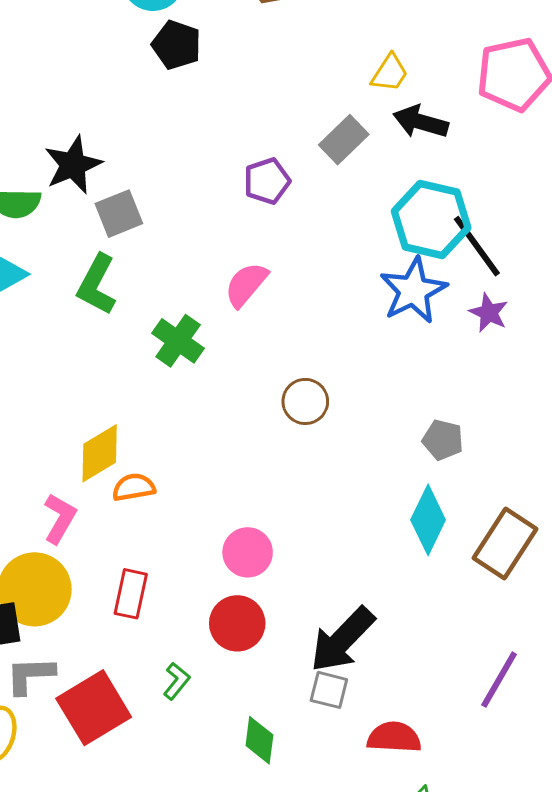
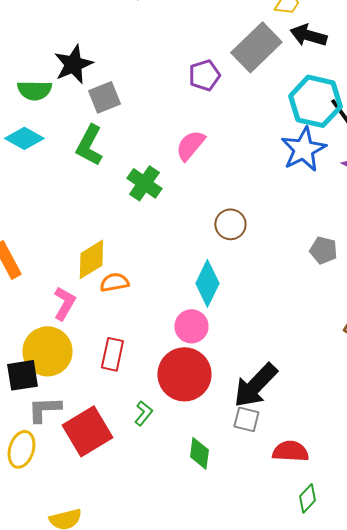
gray rectangle: (344, 140) -> (256, 47), size x1.5
cyan diamond: (428, 520) -> (207, 283), moved
red circle: (237, 623) -> (184, 374), size x1.4

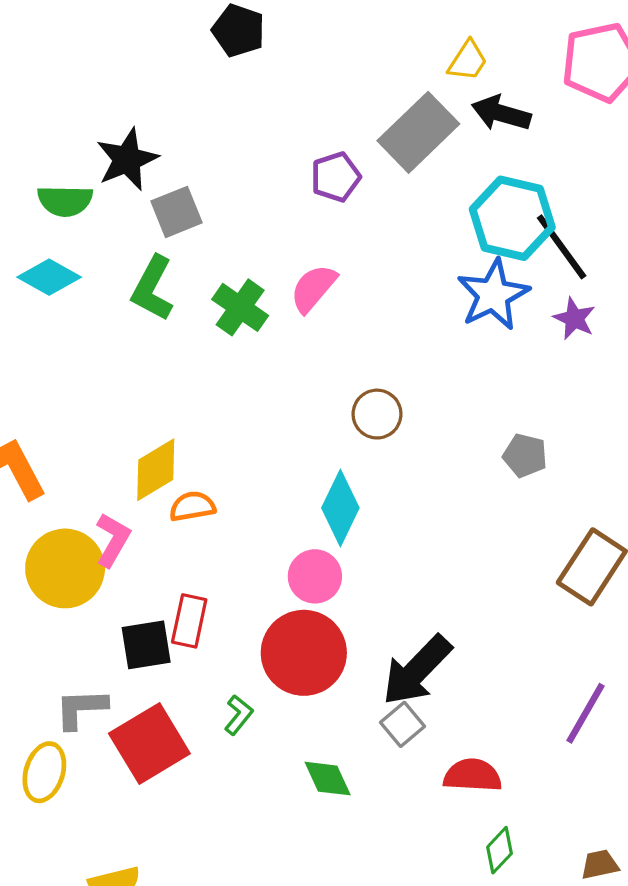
green cross: (144, 183) -> (240, 307), moved
yellow circle: (47, 351) -> (65, 568), moved
black square: (22, 375) -> (146, 645), moved
gray square: (246, 419) -> (402, 724), turned 36
green diamond: (199, 453) -> (328, 779), turned -32

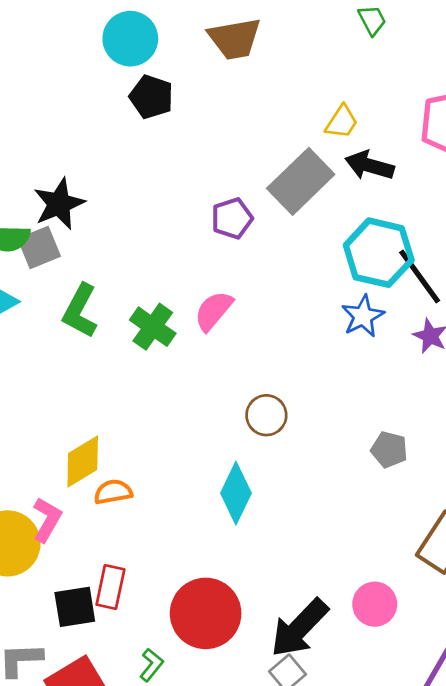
gray square: (176, 212) -> (39, 247), moved
blue star: (493, 295) -> (363, 316), size x0.7
pink circle: (315, 576) -> (375, 604), moved

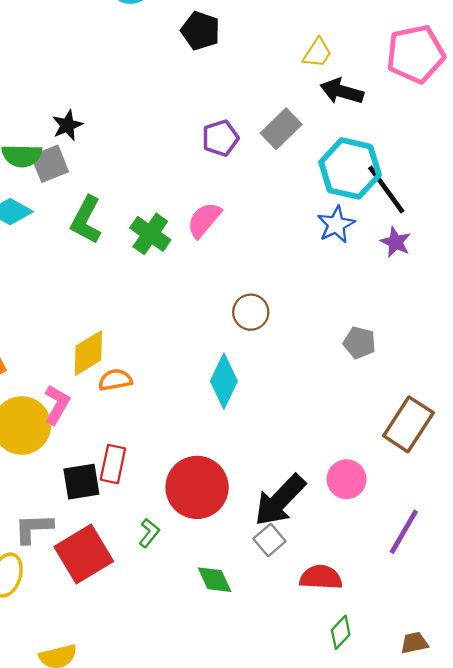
black pentagon: (151, 97) -> (201, 31), moved
gray rectangle: (301, 181) -> (281, 129), moved, size x0.7
black star: (59, 204) -> (67, 125), size x0.7

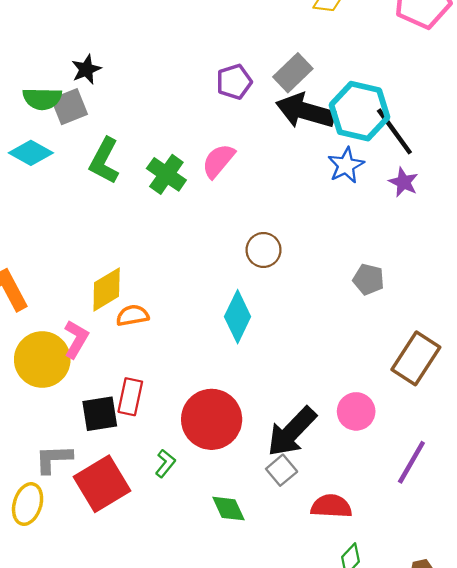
black arrow: (342, 91) -> (305, 111), moved, size x1.4

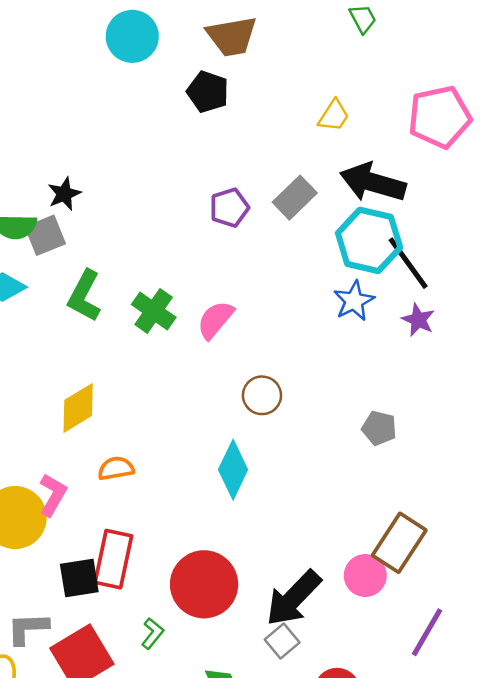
black arrow: (305, 111) -> (373, 182), moved
pink semicircle: (218, 161) -> (215, 320), moved
yellow diamond: (107, 289) -> (78, 408), moved
brown rectangle: (416, 358) -> (399, 543), moved
red rectangle: (130, 397) -> (113, 559), size x1.4

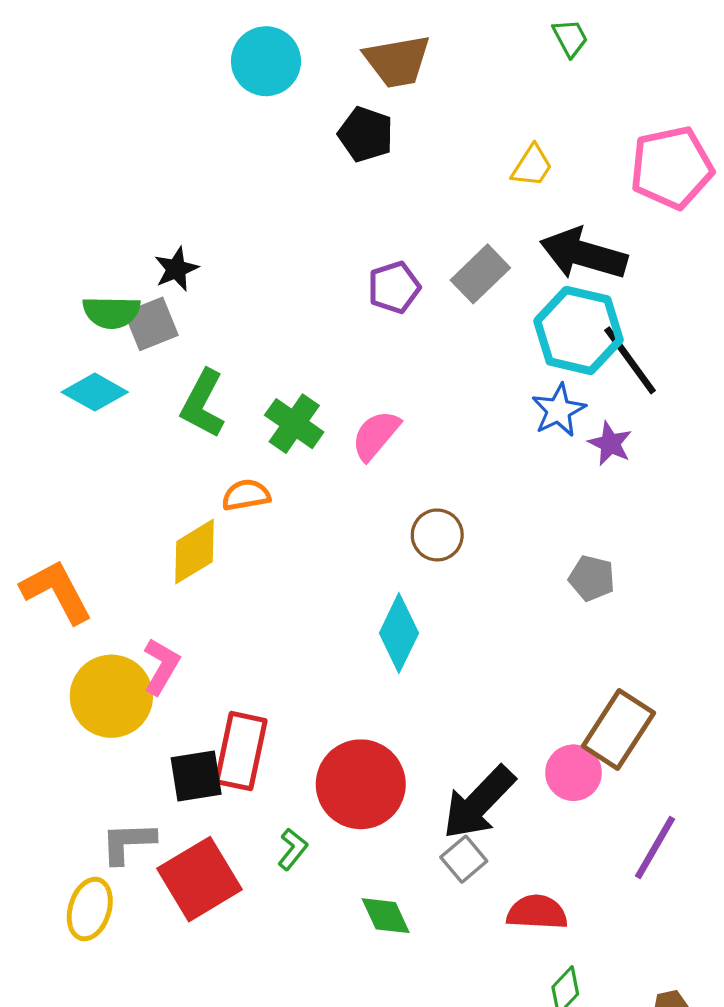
purple star: (418, 320) -> (610, 444), moved
orange semicircle: (116, 468) -> (246, 495), moved

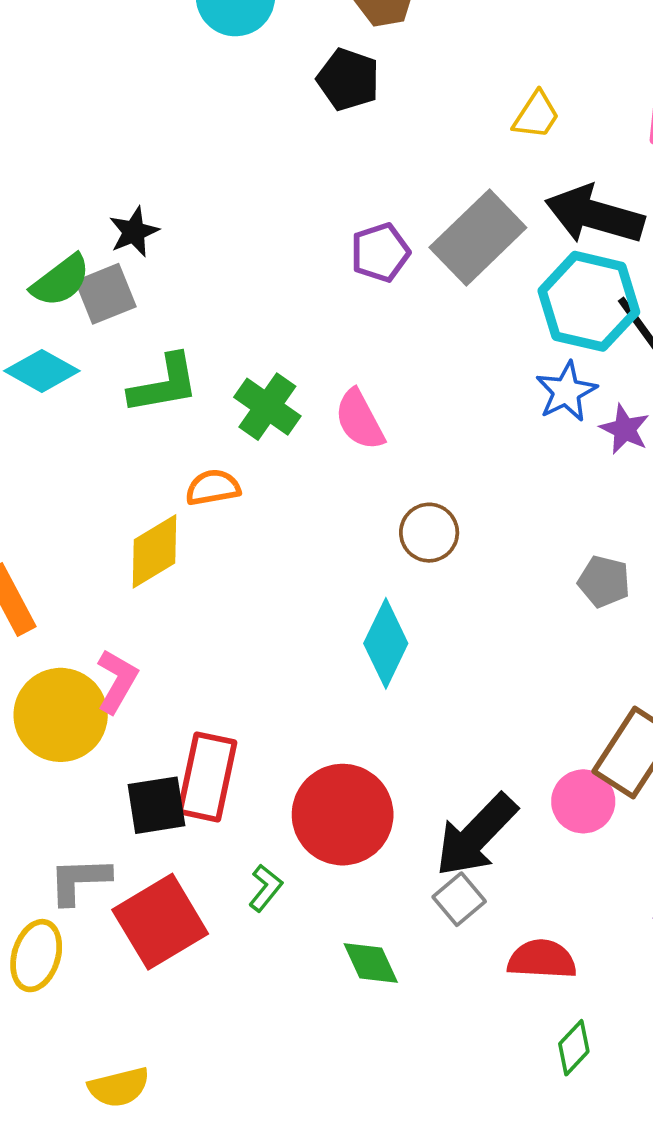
gray rectangle: (480, 274) -> (478, 237), size x1.4
green semicircle: (111, 312) -> (61, 281), turned -38
green L-shape: (203, 404) -> (164, 384), turned -128
pink semicircle: (376, 435) -> (360, 420), turned -68

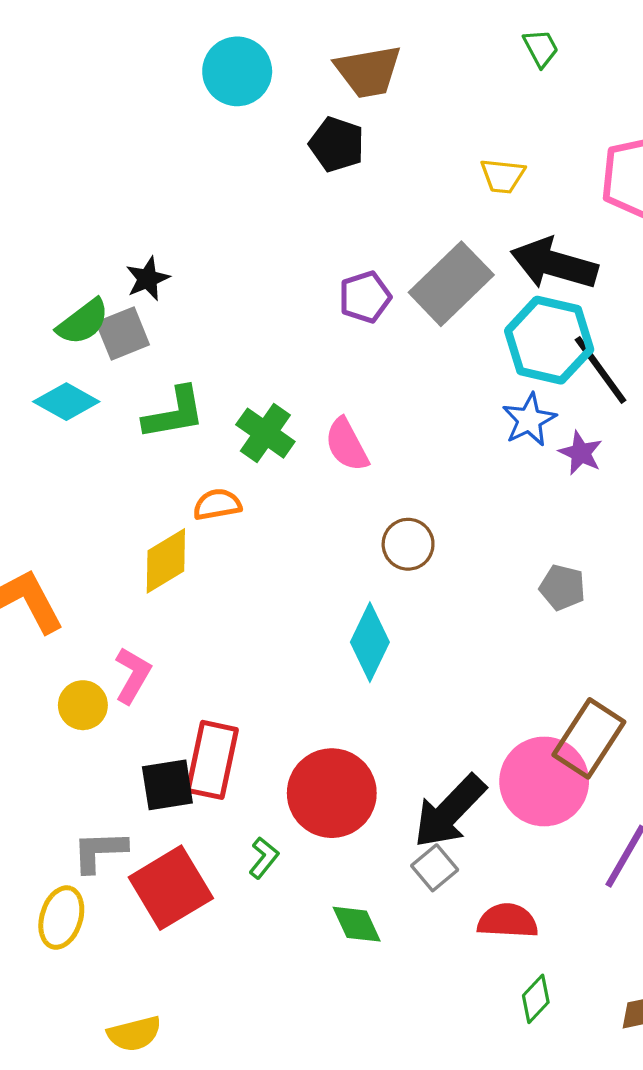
yellow trapezoid: (536, 115) -> (503, 176), turned 63
yellow circle: (61, 715) -> (83, 705), size x0.6
pink circle: (583, 801) -> (544, 781), size x1.6

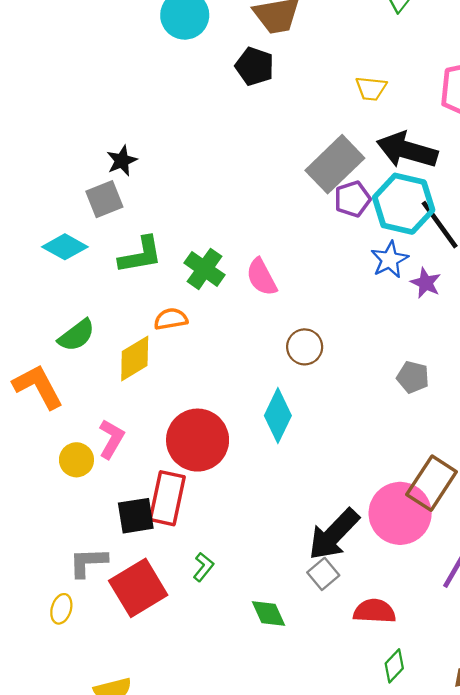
purple pentagon: (365, 297) -> (352, 199), moved
green semicircle: (83, 322) -> (76, 335), moved
red circle: (332, 793) -> (198, 440), moved
yellow ellipse: (61, 918) -> (61, 609), size x0.7

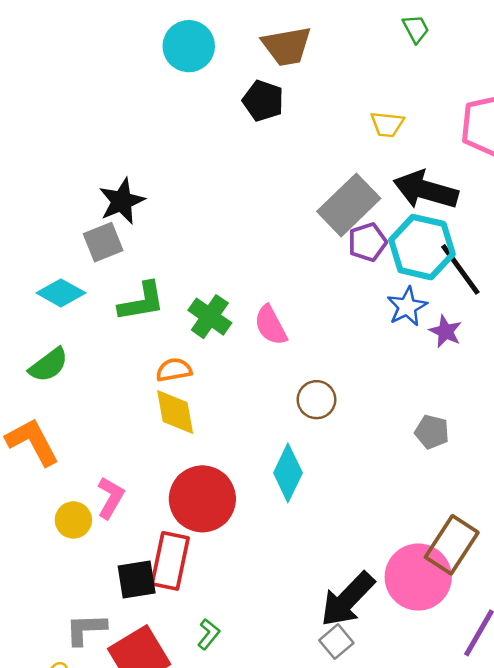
black star: (122, 161) -> (122, 201), size x1.4
green semicircle: (76, 335) -> (49, 365), moved
yellow diamond: (135, 359) -> (175, 412), moved, turned -69

